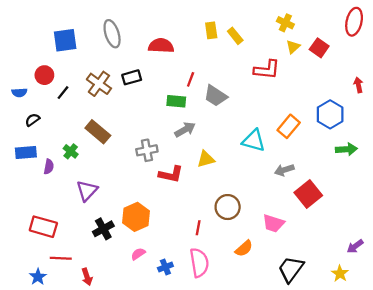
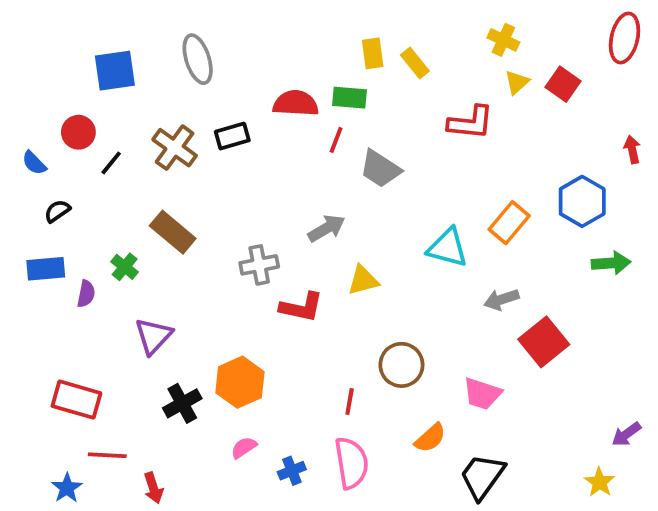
red semicircle: (161, 46) -> (296, 103), moved
blue semicircle: (19, 93) -> (34, 163), turned 48
green rectangle: (176, 101) -> (350, 98), moved
black trapezoid: (291, 269) -> (482, 476), moved

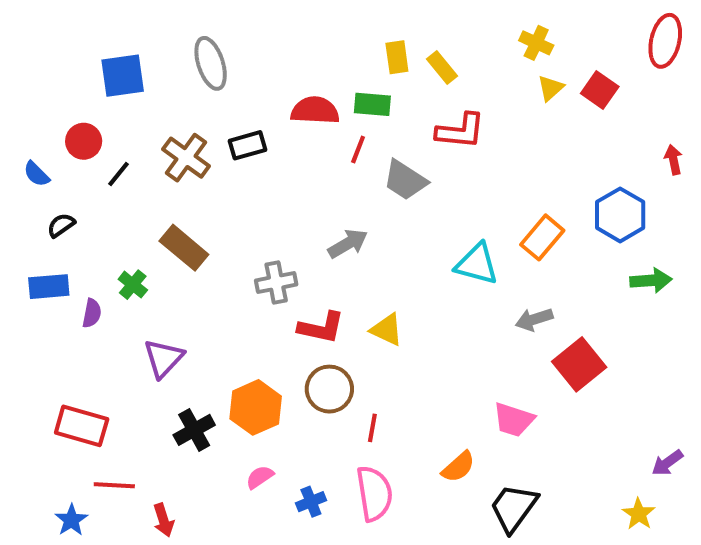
red L-shape: (471, 123) -> (460, 131), moved
yellow triangle: (363, 280) -> (387, 330), moved, turned 40
brown circle: (401, 365) -> (329, 389), moved

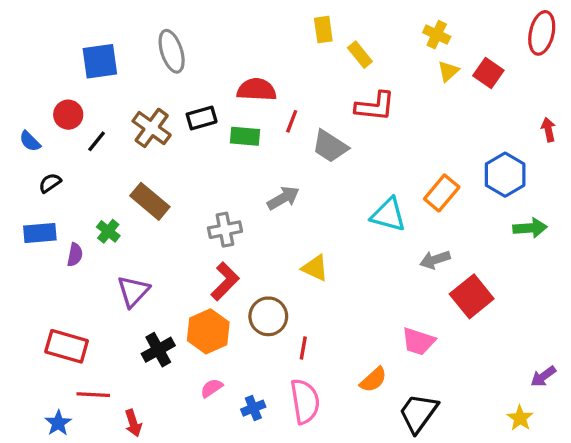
yellow rectangle: (397, 57) -> (323, 30), moved
green rectangle: (372, 104) -> (245, 136), moved
red L-shape: (321, 328) -> (225, 281), moved, turned -57

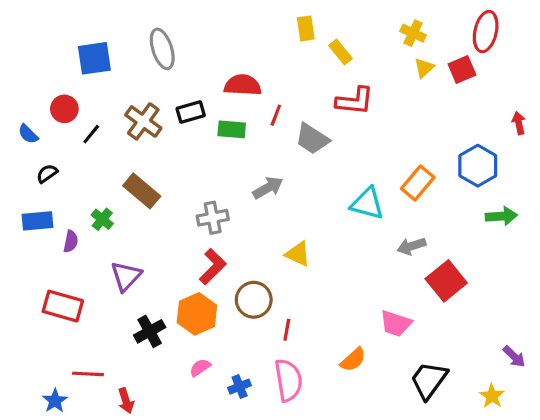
red ellipse: (542, 33) -> (486, 32), moved
red square: (488, 73) -> (462, 69), turned 32
red rectangle: (67, 346) -> (63, 306), moved
purple arrow: (543, 376) -> (514, 357), turned -100
black trapezoid: (418, 413) -> (429, 380), moved

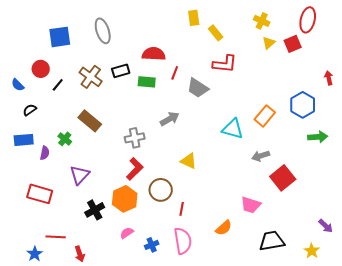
black trapezoid: (429, 380) -> (272, 241), turned 44

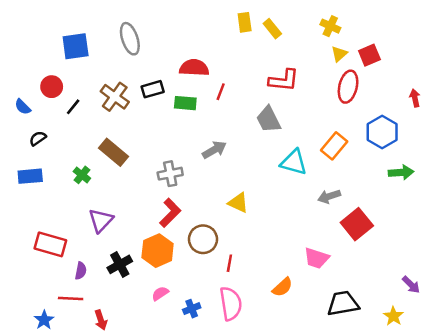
red ellipse: (308, 20) -> (348, 87), moved
yellow rectangle: (216, 33) -> (272, 29), moved
gray trapezoid: (198, 88) -> (269, 119), moved, turned 30
purple semicircle: (45, 153) -> (81, 271), moved

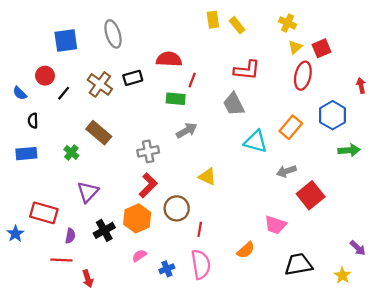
green rectangle: (185, 103) -> (176, 99), moved
black semicircle: (38, 138) -> (33, 121), turned -56
blue star: (44, 320) -> (15, 234), moved

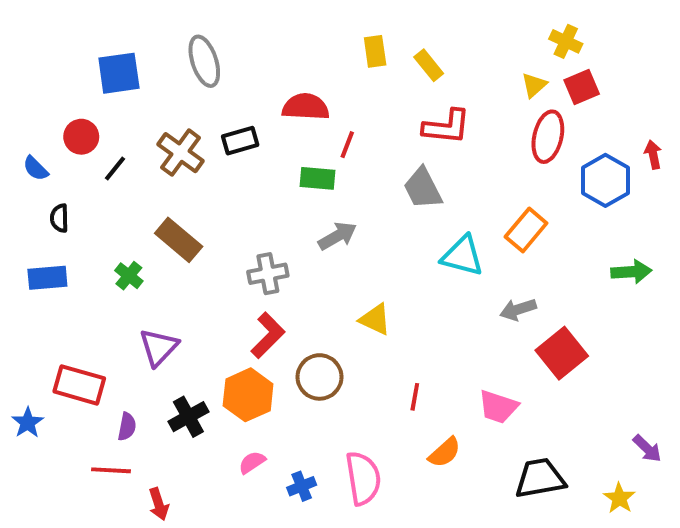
yellow rectangle: (213, 20) -> (375, 51), moved
yellow cross: (288, 23) -> (566, 41), moved
yellow rectangle: (237, 25) -> (429, 65), moved
blue hexagon: (333, 115) -> (605, 180), moved
red line: (200, 229) -> (415, 397), moved

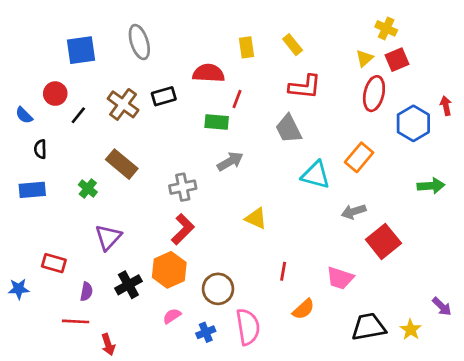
yellow rectangle: (375, 51) -> (246, 47), moved
brown circle: (320, 377) -> (218, 289), moved
red rectangle: (79, 385) -> (54, 263), size x0.7
blue star: (28, 423) -> (19, 289), turned 30
yellow star: (619, 498) -> (411, 330), moved

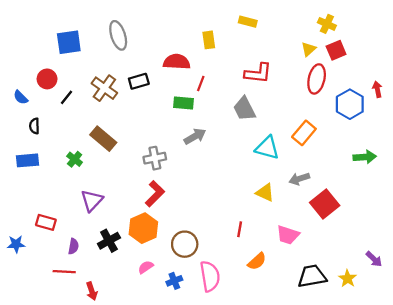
yellow rectangle: (293, 45) -> (248, 22), moved, turned -36
yellow triangle: (256, 218) -> (265, 193), moved

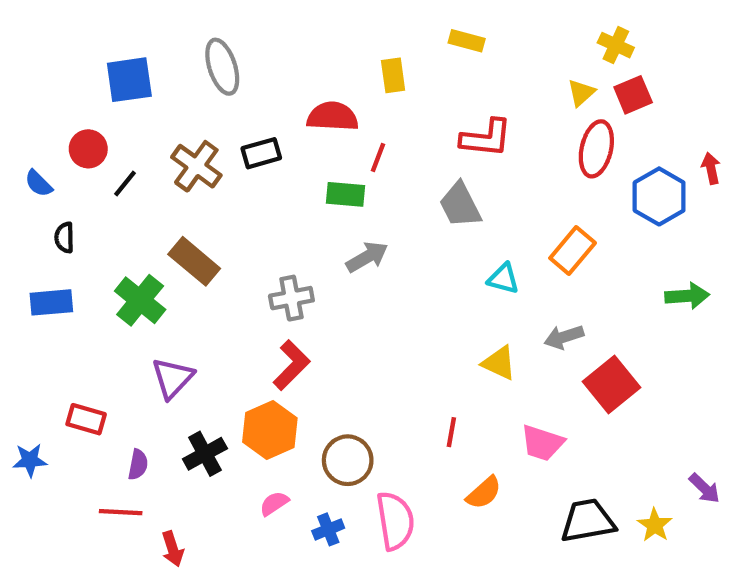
cyan triangle: (267, 148) -> (503, 279), size x0.7
green cross: (75, 159) -> (140, 300), size x1.6

